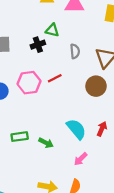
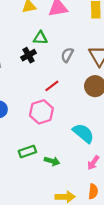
gray semicircle: (75, 51) -> (67, 55), turned -136
pink hexagon: (29, 83) -> (41, 112), moved
green arrow: (46, 143) -> (52, 161), moved

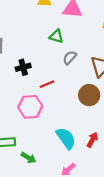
green triangle: (40, 38) -> (56, 36), moved
black cross: (29, 55) -> (23, 67), moved

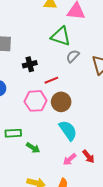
green triangle: (56, 36) -> (61, 36), size x1.5
brown circle: (89, 95) -> (61, 102), moved
red arrow: (92, 140) -> (88, 156), moved, turned 112

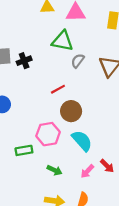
black cross: (30, 64) -> (24, 61), moved
pink hexagon: (36, 101) -> (48, 134), moved
green arrow: (33, 148) -> (55, 170), moved

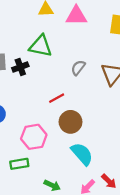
green triangle: (62, 41) -> (41, 46), moved
pink hexagon: (48, 134) -> (34, 137), moved

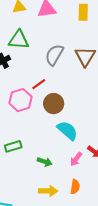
gray semicircle: (78, 68) -> (54, 55), size x1.5
pink hexagon: (34, 137) -> (20, 100), moved

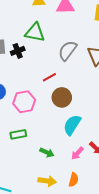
pink hexagon: (20, 100) -> (24, 102), moved
cyan semicircle: (67, 130) -> (72, 125), turned -105

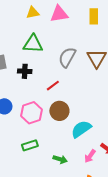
black cross: (18, 51) -> (25, 71), moved, turned 32
brown circle: (62, 97) -> (59, 111), moved
cyan semicircle: (72, 125) -> (81, 129), turned 30

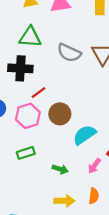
gray semicircle: (67, 57) -> (69, 53), turned -95
black cross: (25, 71) -> (20, 68), size x1.5
red line: (53, 86) -> (39, 92), moved

